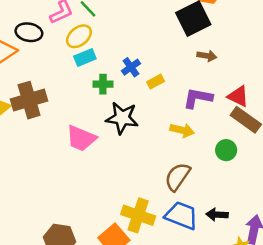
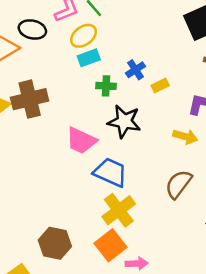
yellow cross: (138, 215) -> (119, 210), moved, turned 32
blue trapezoid: (181, 216) -> (110, 172), moved

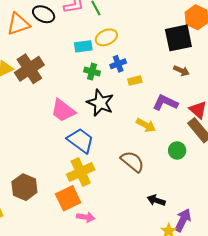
yellow ellipse: (84, 36) -> (106, 37), moved
brown cross: (30, 99) -> (29, 69), turned -32
brown semicircle: (179, 184) -> (132, 162), turned 80

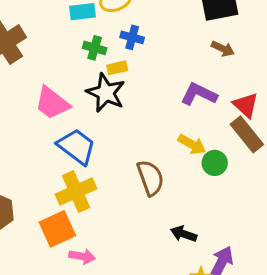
blue cross: (118, 64) -> (132, 37), turned 35
yellow rectangle: (135, 81) -> (117, 68), moved
yellow arrow: (146, 125) -> (192, 144), moved
brown semicircle: (132, 162) -> (150, 178), turned 30

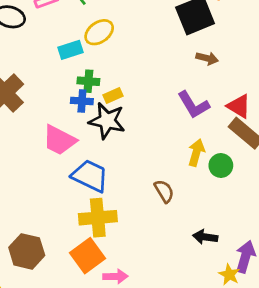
blue cross: (132, 37) -> (82, 101), moved
purple L-shape: (199, 94) -> (193, 105), turned -136
yellow arrow: (192, 144) -> (196, 153), turned -92
brown semicircle: (150, 178) -> (164, 191), size x0.7
yellow cross: (76, 192) -> (98, 218), turned 30

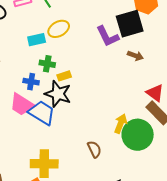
blue cross: (82, 101) -> (31, 82), moved
purple L-shape: (193, 105) -> (108, 36), moved
green circle: (221, 166) -> (138, 135), size x1.8
blue trapezoid: (90, 176) -> (42, 113), moved

